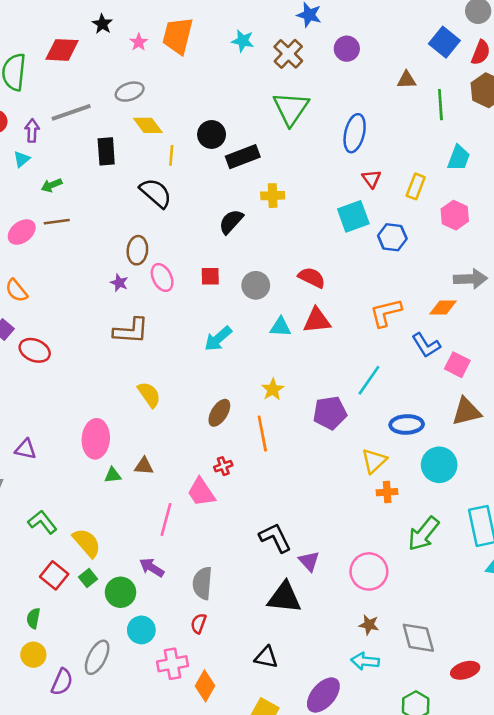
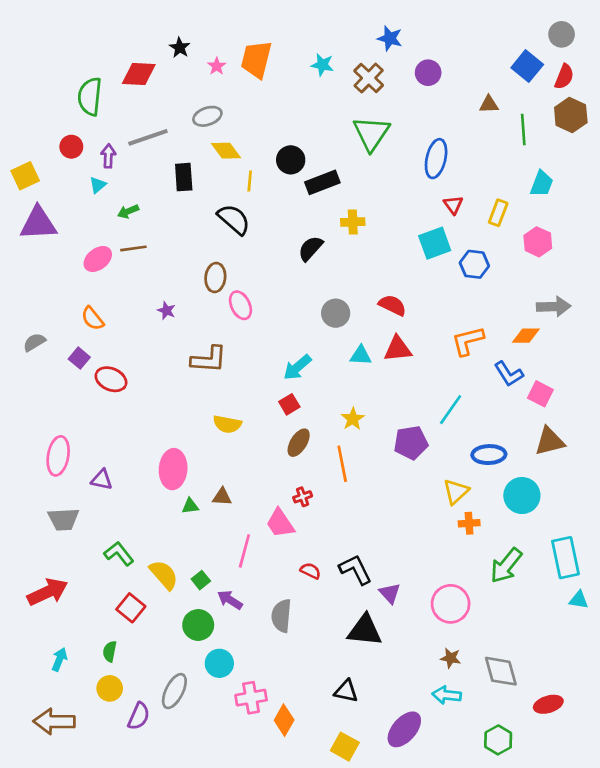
red square: (210, 276) -> (289, 404), moved, turned -30
purple star: (119, 283) -> (166, 311), moved
yellow semicircle: (149, 395) -> (227, 424), turned 136
green square: (88, 578) -> (201, 580), moved
red semicircle: (199, 623) -> (311, 571), moved, turned 96

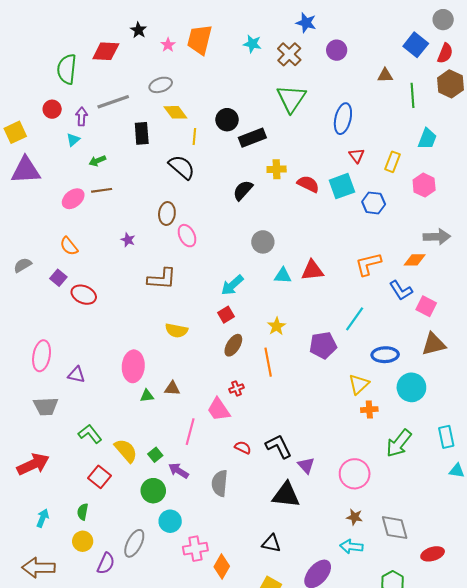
red semicircle: (392, 305) -> (308, 184), moved
cyan rectangle: (566, 558) -> (446, 437), size x0.7

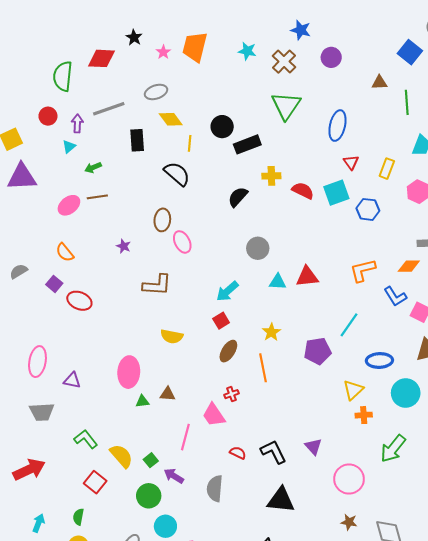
purple triangle: (306, 465) -> (313, 447), moved

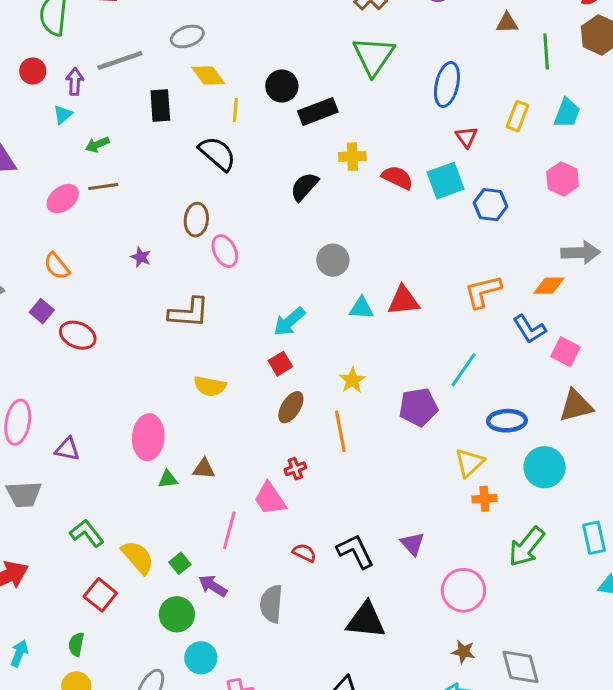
yellow rectangle: (387, 169) -> (517, 116), moved

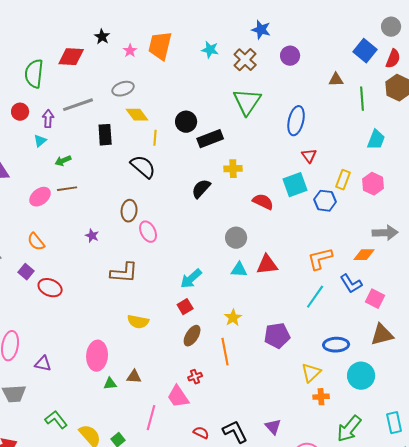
yellow rectangle: (517, 116) -> (343, 180), moved
red semicircle: (397, 178) -> (263, 202), moved
gray circle: (333, 260) -> (236, 238), moved
cyan line: (463, 370) -> (315, 297), moved

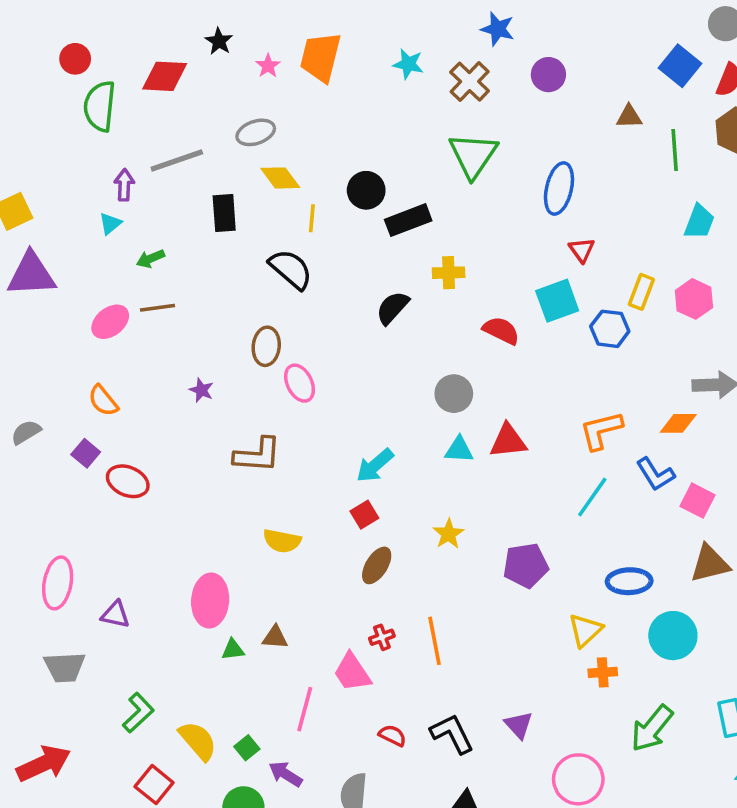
red circle: (20, 112) -> (75, 59), moved
orange line: (225, 352) -> (435, 641), moved
green L-shape: (56, 420) -> (138, 713), turned 85

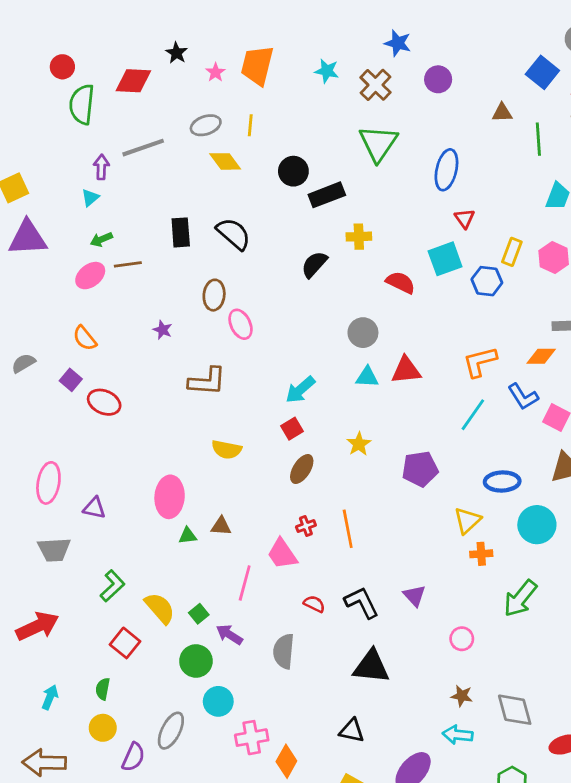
black rectangle: (224, 213) -> (181, 232), moved
yellow line: (312, 218) -> (250, 125), moved
green arrow: (151, 259) -> (101, 239), moved
pink circle: (578, 779) -> (462, 639), size x0.6

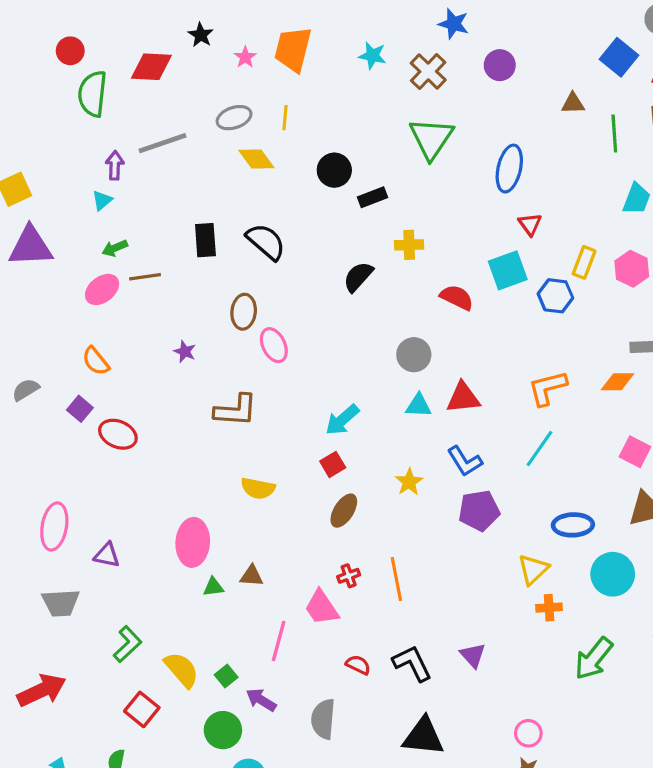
black rectangle: (327, 195) -> (372, 197), size x0.7
blue L-shape: (523, 397) -> (465, 461), moved
pink circle: (462, 639) -> (528, 733), moved

